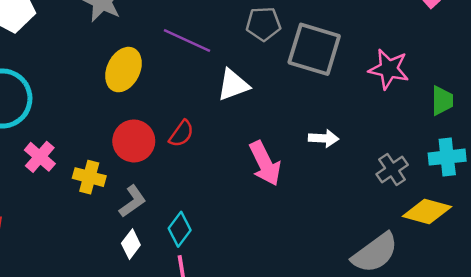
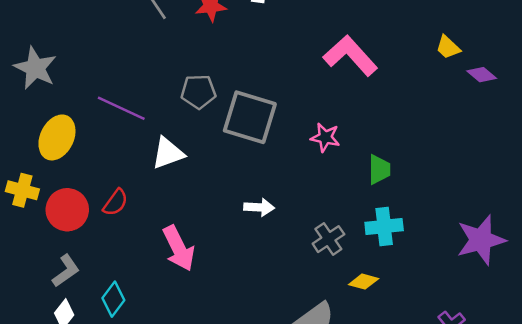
pink star: (389, 69) -> (325, 137), size x0.7
pink arrow: (265, 163) -> (179, 248), moved
yellow cross: (89, 177) -> (22, 190), moved
yellow diamond: (427, 212) -> (364, 282), size x0.6

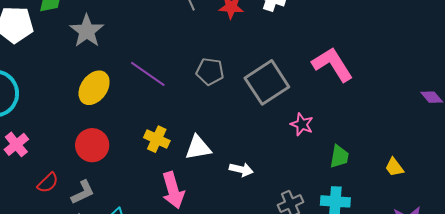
yellow trapezoid: (448, 47) -> (394, 167), moved
gray square: (250, 117) -> (267, 82), moved, turned 30
white triangle: (168, 153) -> (198, 148), moved
yellow cross: (22, 190) -> (157, 139), moved
red semicircle: (115, 202) -> (48, 183), moved

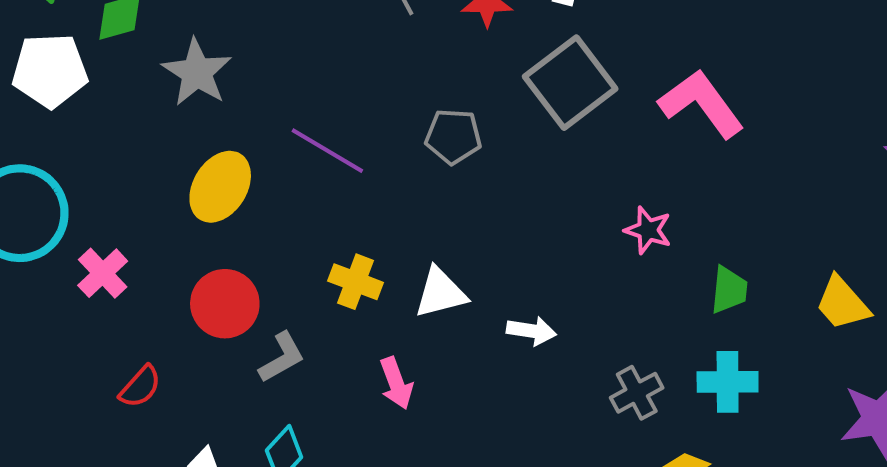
gray square: (267, 82) -> (570, 83), moved
pink cross: (16, 144) -> (103, 273), moved
yellow trapezoid: (394, 167) -> (842, 303), size x1.4
pink arrow: (173, 190) -> (396, 383), size x0.7
gray L-shape: (83, 192) -> (282, 357), moved

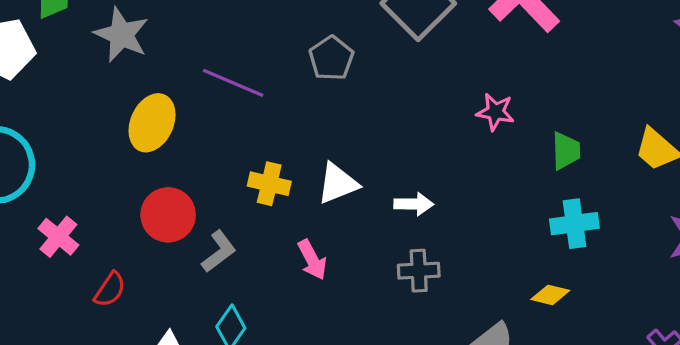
gray pentagon: (453, 136) -> (331, 58), turned -30
pink cross: (103, 273) -> (58, 237), moved
gray cross: (637, 393) -> (419, 271), moved, turned 33

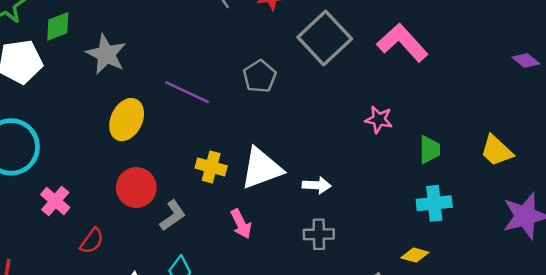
white triangle: (338, 183) -> (261, 168), size x1.4

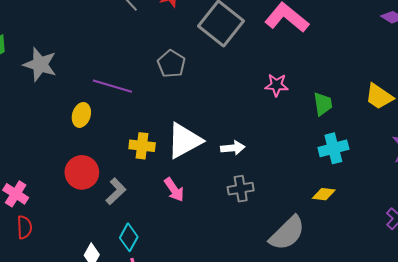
yellow ellipse: (127, 120) -> (81, 115), moved, size x0.7
red semicircle: (92, 241) -> (24, 227), moved, turned -30

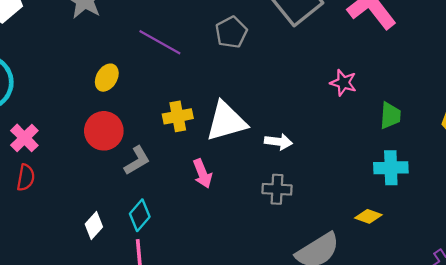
yellow ellipse: (81, 115) -> (107, 78), moved
yellow cross: (142, 146) -> (178, 116), turned -30

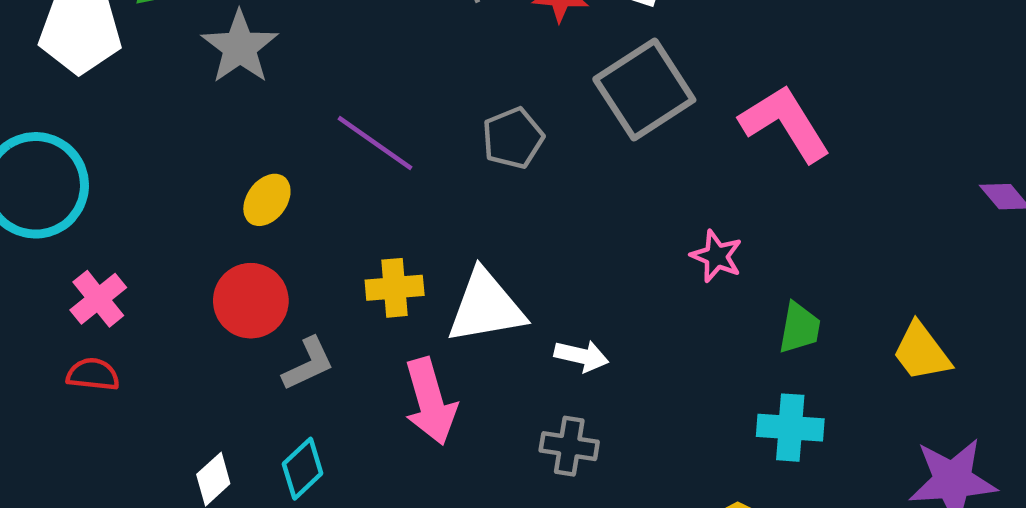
pink arrow: (202, 173) -> (430, 401), size x1.5
red semicircle: (26, 178) -> (93, 374), turned -100

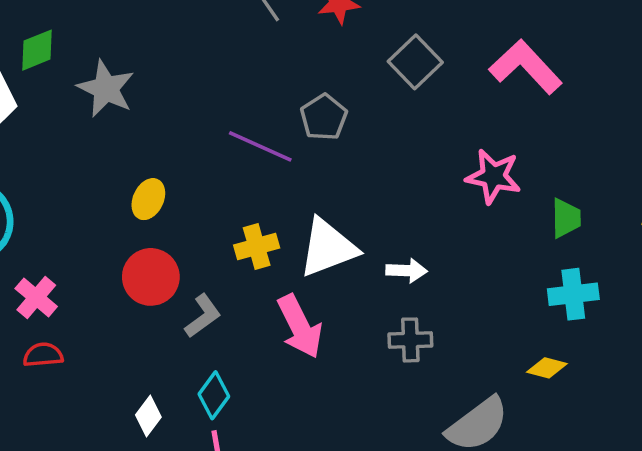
gray square: (644, 89) -> (415, 62), size x0.7
purple line: (375, 143) -> (260, 146), moved
pink star: (717, 256) -> (493, 176), size x1.4

